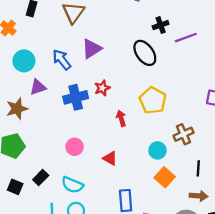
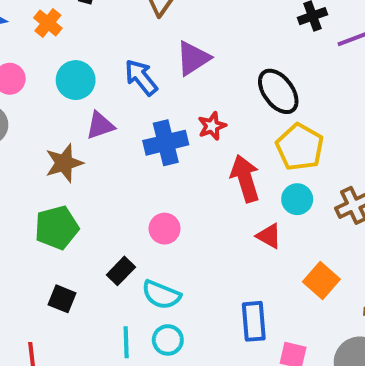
black ellipse: (145, 53) -> (278, 91), moved
red arrow: (121, 118) -> (245, 179), size x1.6
cyan circle: (158, 150) -> (297, 199), moved
red triangle: (110, 158) -> (269, 236), moved
black rectangle: (41, 178) -> (121, 271), moved

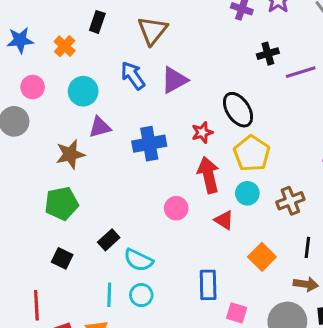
blue arrow: (141, 77) -> (133, 76), moved
red star: (212, 126) -> (202, 132), moved
pink circle: (165, 229) -> (176, 208), moved

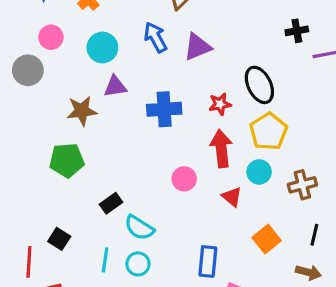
black square: (62, 258) -> (59, 239), moved

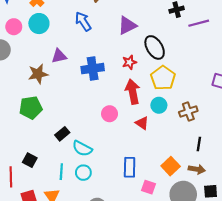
purple triangle: (197, 47) -> (127, 25), moved
cyan circle: (102, 48) -> (39, 24), moved
orange square: (267, 239) -> (171, 166), moved

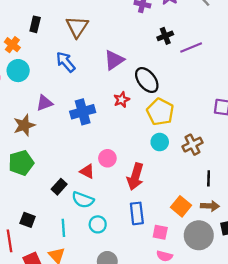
red arrow: (133, 92) -> (135, 177), moved, turned -145
red triangle: (142, 123) -> (87, 171), moved
cyan circle: (83, 173) -> (98, 224), moved

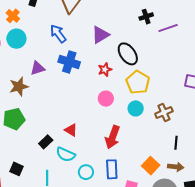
blue cross: (83, 112) -> (69, 62), moved, turned 30
pink circle: (107, 158) -> (106, 99), moved
cyan circle: (98, 224) -> (86, 172), moved

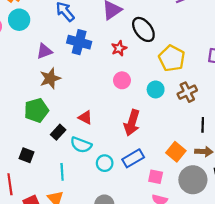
yellow pentagon: (138, 82) -> (172, 58), moved
brown star: (19, 87) -> (50, 78), moved
green pentagon: (14, 119) -> (36, 110), moved
black square: (17, 169) -> (26, 155), moved
blue rectangle: (112, 169) -> (133, 158), turned 66

